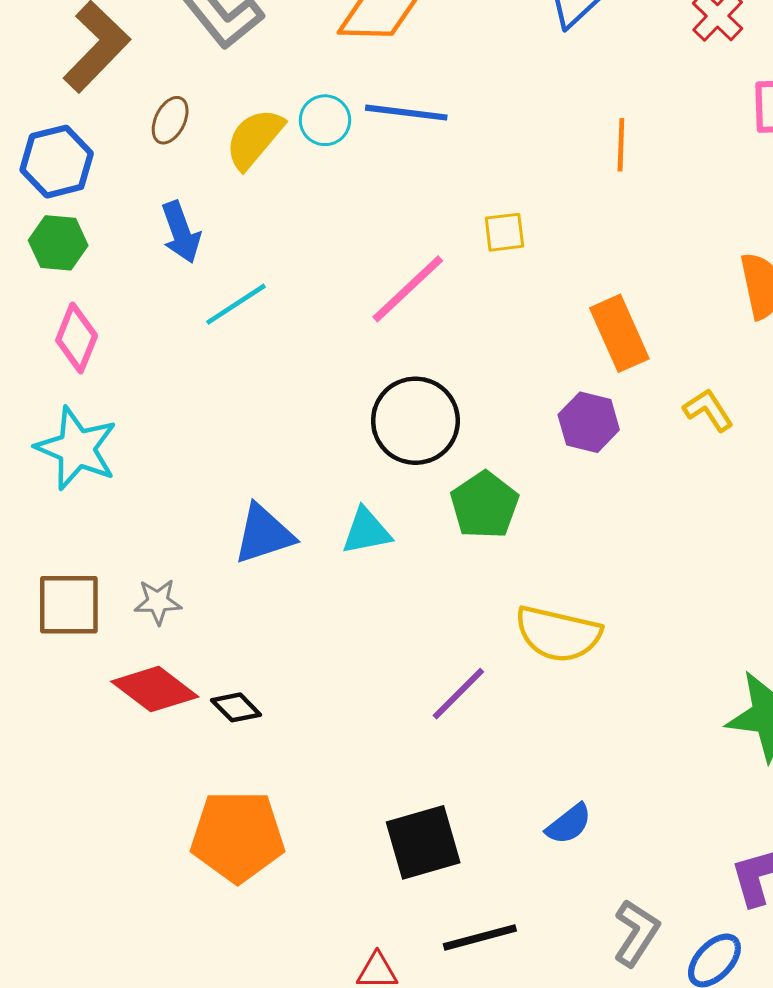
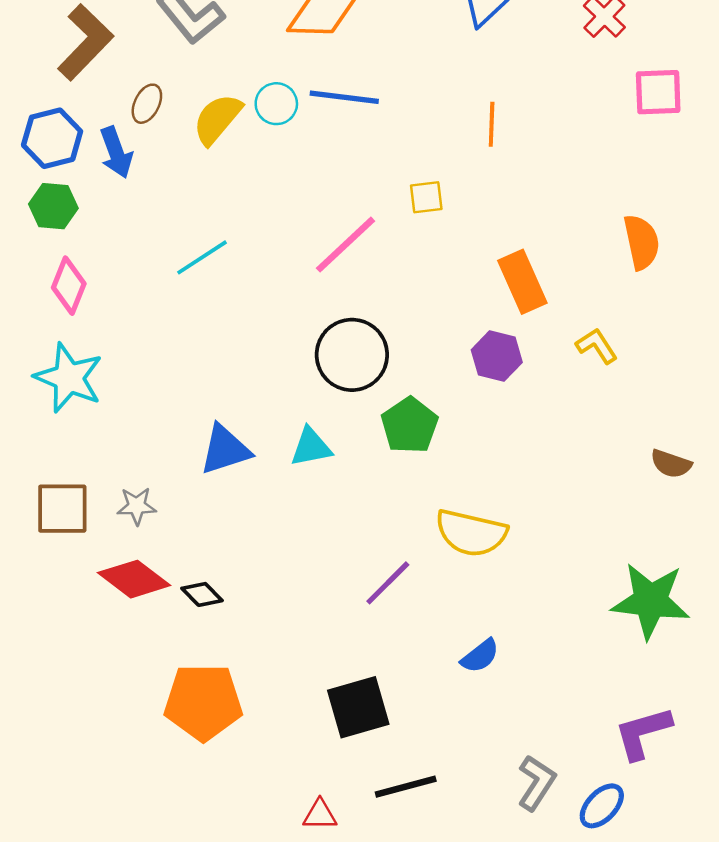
orange line: (621, 145) -> (492, 124), moved
blue arrow: (181, 232) -> (116, 152), moved
blue semicircle: (569, 824) -> (480, 656), moved

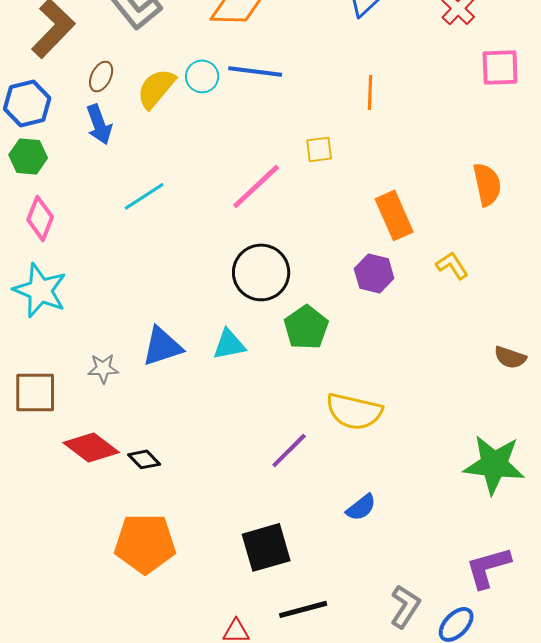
blue arrow: (116, 152) -> (99, 124), moved
gray star: (137, 506) -> (103, 368), moved

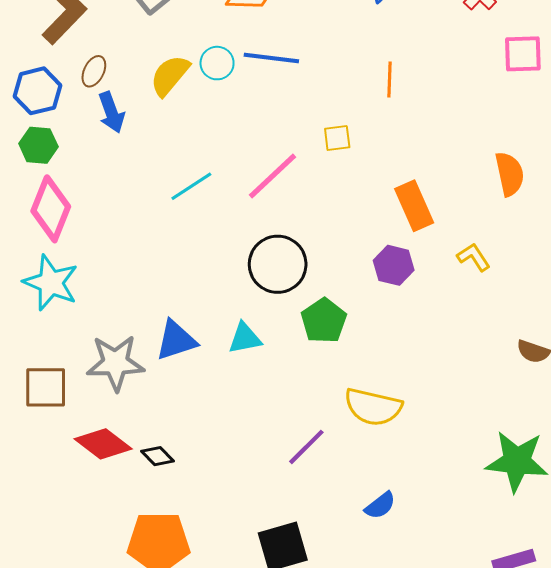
brown ellipse: (101, 76) -> (94, 71), moved
cyan line: (144, 196) -> (191, 186), moved
pink diamond: (40, 218) -> (51, 209), size x1.4
gray star: (103, 368) -> (115, 363), size x1.8

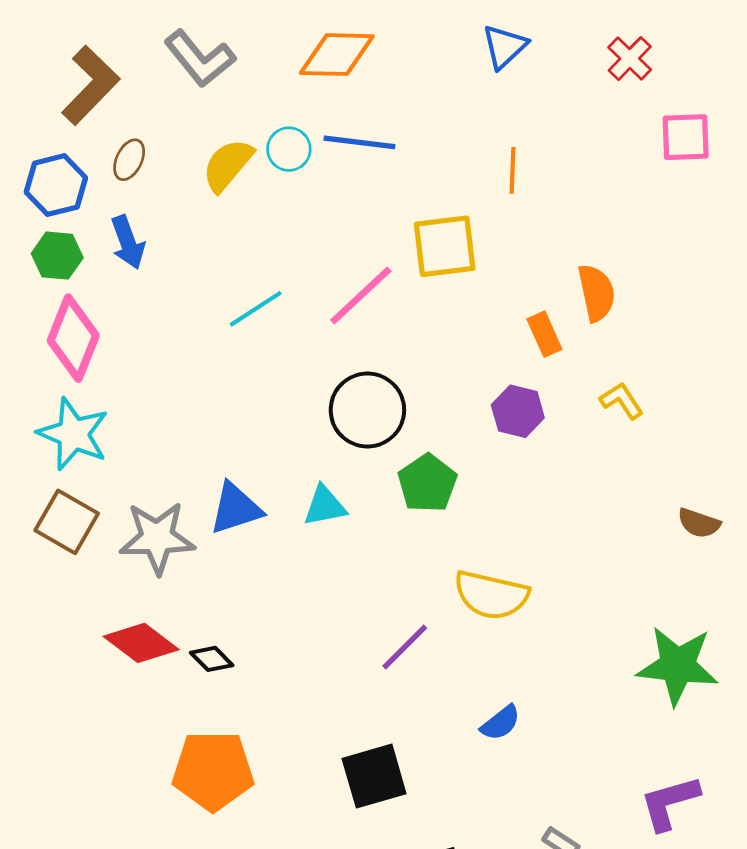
blue arrow: (111, 112) -> (128, 242), moved
yellow square: (337, 138) -> (445, 246), size x1.8
orange semicircle: (510, 174) -> (596, 293), moved
orange rectangle: (414, 206) -> (544, 334), size x0.7
brown square: (46, 387) -> (67, 522), moved, turned 30

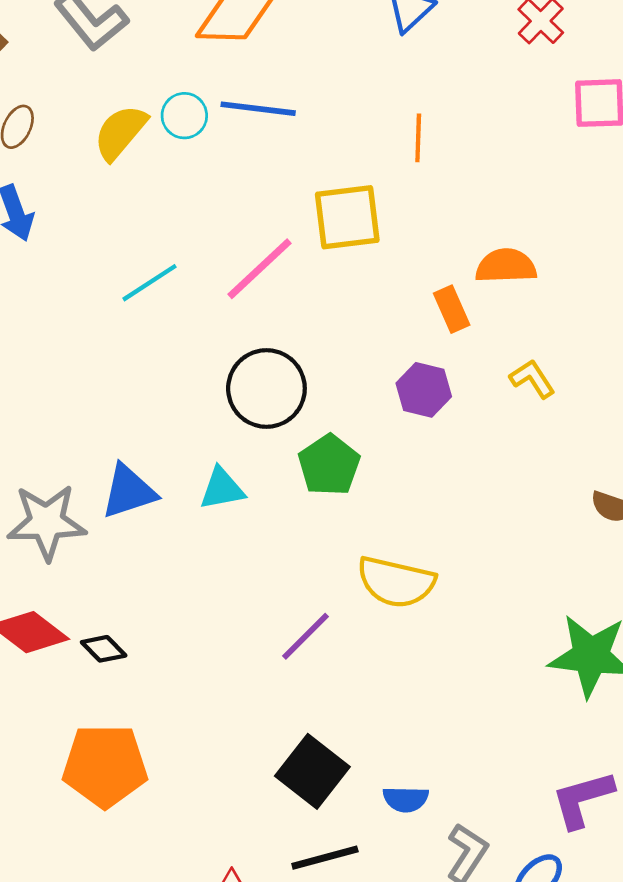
orange semicircle: (596, 293) -> (506, 266), turned -80
blue semicircle: (501, 723) -> (406, 799), moved, turned 39
black square: (374, 776) -> (312, 771), moved, turned -36

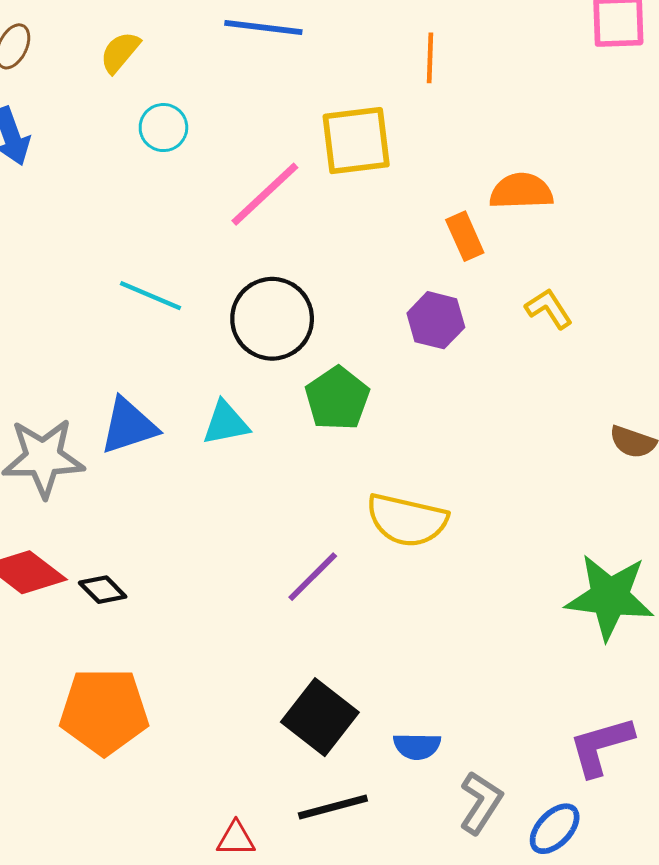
cyan circle: (184, 116) -> (163, 128), moved
yellow semicircle: (120, 132) -> (120, 52), size x0.7
cyan line: (150, 283) -> (150, 296), moved, turned 56

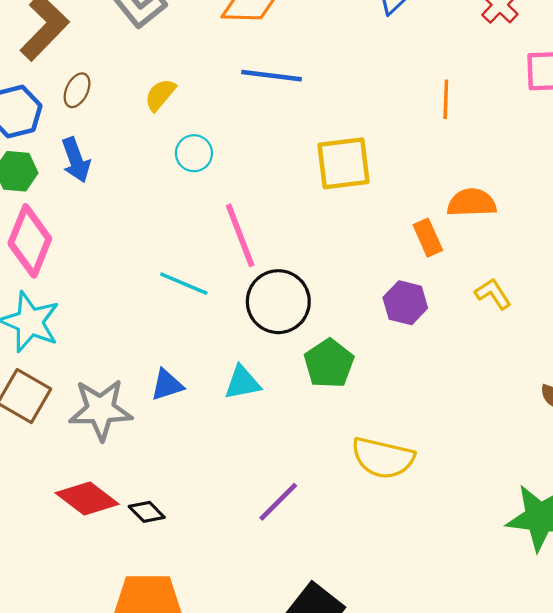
orange line: (430, 58) -> (446, 99), moved
pink line: (265, 194) -> (240, 235), moved, turned -68
blue triangle: (129, 426) -> (167, 385), size x0.7
purple line: (313, 577) -> (278, 502), moved

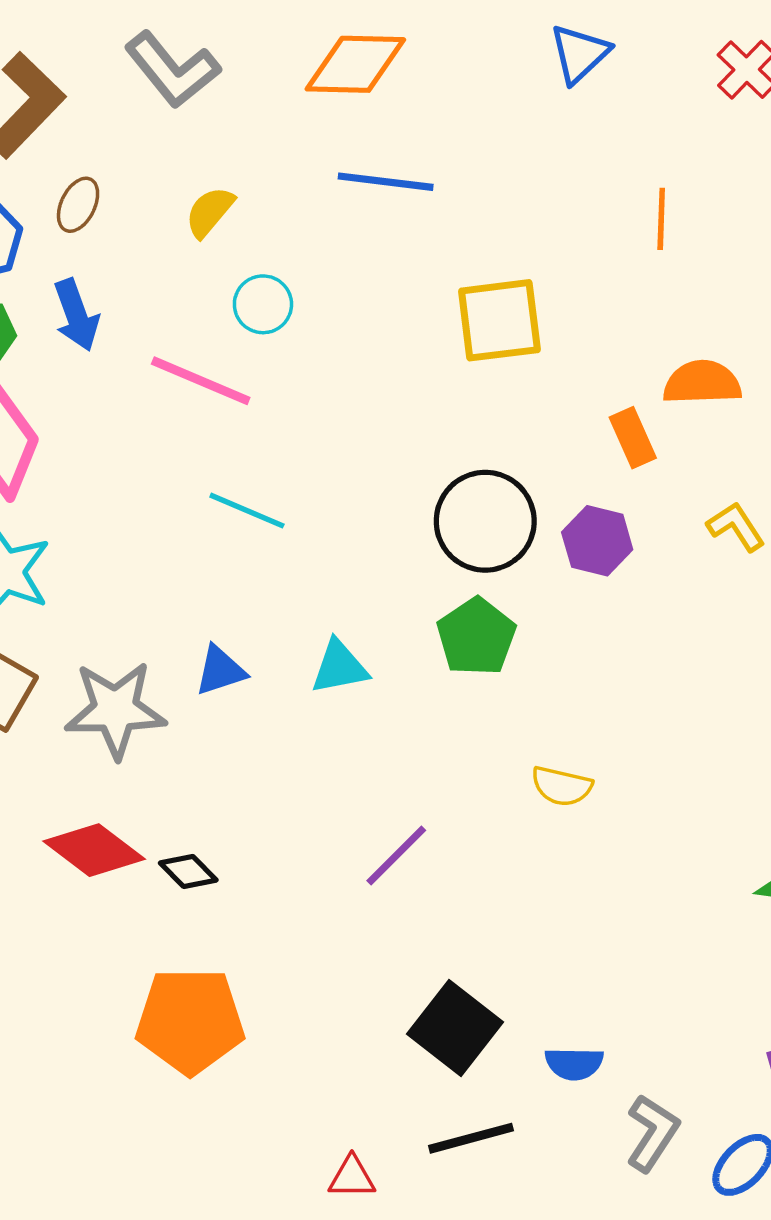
pink line: (240, 235) -> (201, 381), moved, turned -46
black circle: (278, 302) -> (485, 521), moved
yellow semicircle: (383, 458) -> (562, 786), size x0.6

